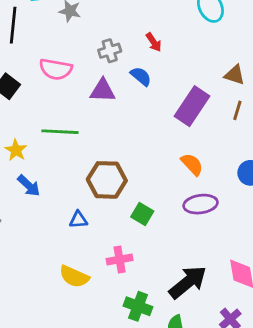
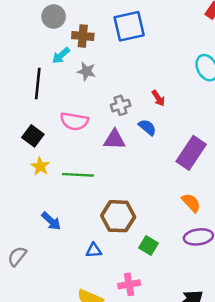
yellow star: (16, 150) -> (40, 166), moved

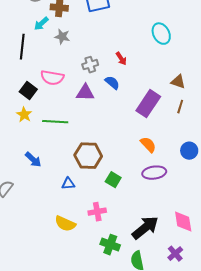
black square: (33, 136) -> (28, 91), moved

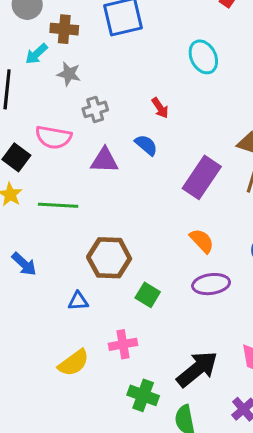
cyan ellipse: (161, 34) -> (203, 57), moved
gray cross: (90, 65) -> (95, 109), moved
yellow semicircle: (65, 224) -> (74, 363), turned -60

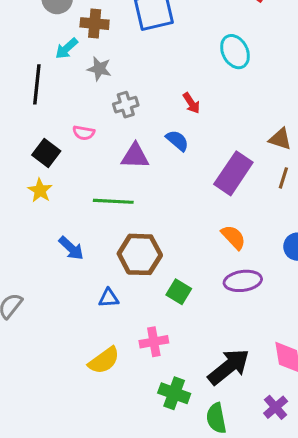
pink semicircle: (53, 137) -> (84, 133), size x0.6
green line: (58, 205) -> (113, 201), moved
blue arrow: (24, 264) -> (71, 248), moved

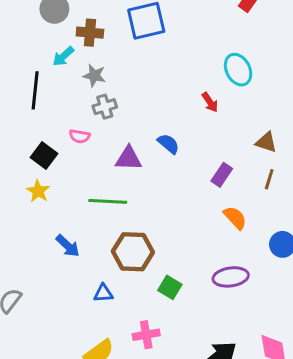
cyan ellipse: (235, 52) -> (238, 70), moved
red arrow: (191, 103) -> (210, 102), moved
gray cross: (126, 105) -> (105, 107), moved
purple rectangle: (233, 173) -> (222, 175), size x0.6
orange semicircle: (233, 237) -> (235, 218), moved

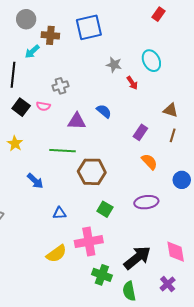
gray star: (94, 76) -> (114, 65), moved
black square: (44, 156) -> (21, 107), moved
brown hexagon: (133, 252) -> (92, 172), moved
pink cross: (146, 335) -> (89, 242), size x1.5

